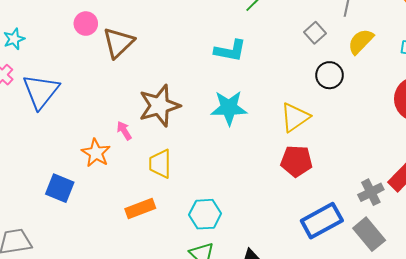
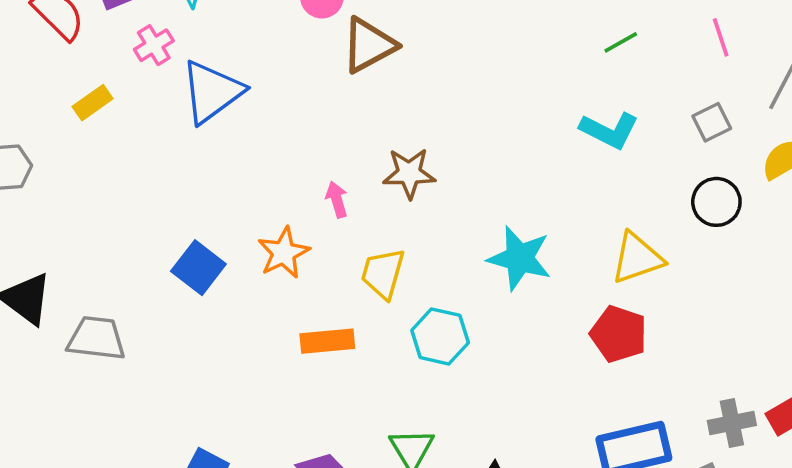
cyan L-shape: (230, 51) -> (609, 130), moved
brown star: (159, 106) -> (409, 173), size x0.7
cyan star: (229, 108) -> (520, 258), moved
orange star: (96, 153) -> (284, 253), moved
cyan hexagon: (205, 214) -> (440, 336), moved

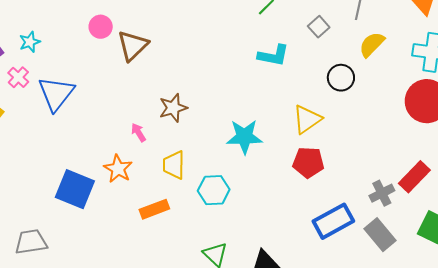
gray square: (712, 122) -> (319, 27), moved
blue square: (198, 268) -> (75, 189), size x1.4

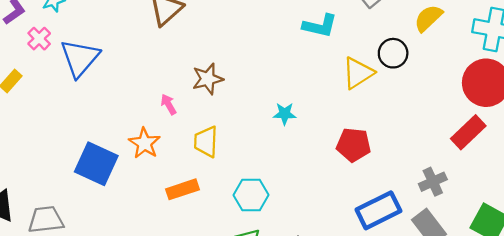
yellow triangle: (307, 119) -> (358, 73), moved
cyan star: (244, 137) -> (285, 114), size x0.6
red rectangle: (414, 177) -> (468, 132), moved
cyan hexagon: (214, 190) -> (251, 195), moved

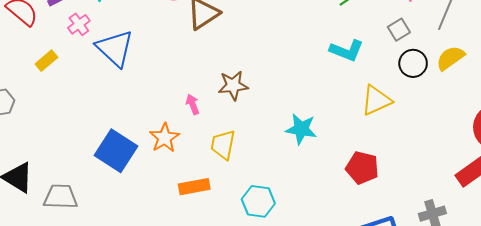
black circle: (393, 53) -> (413, 63), moved
blue triangle: (80, 58) -> (115, 48), turned -36
cyan star: (285, 114) -> (301, 129), size x1.4

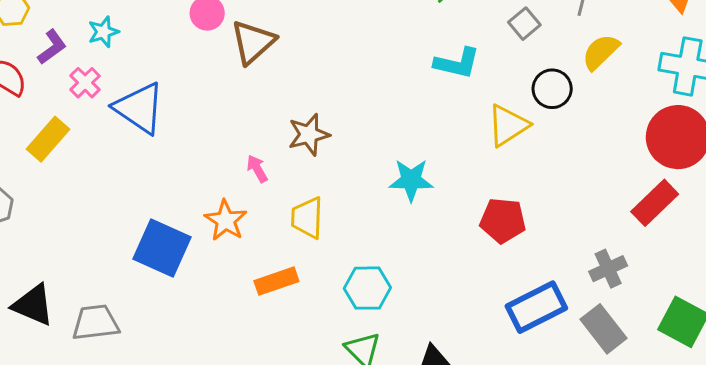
yellow rectangle: (46, 61) -> (48, 139), size x1.4
black circle: (413, 63) -> (552, 89), moved

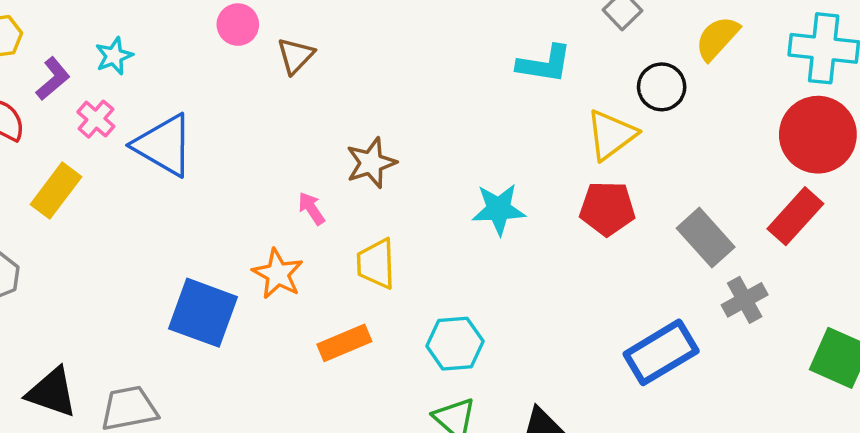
brown triangle: (253, 42) -> (296, 56), size x0.7
red pentagon: (503, 220) -> (607, 208), moved
gray rectangle: (603, 329) -> (706, 238), moved

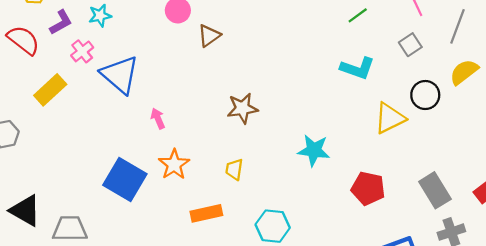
red pentagon: (607, 208) -> (368, 188), moved
pink arrow: (311, 209) -> (158, 118), moved
yellow trapezoid: (376, 264) -> (234, 169), size x0.7

